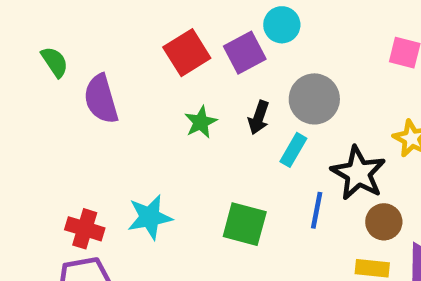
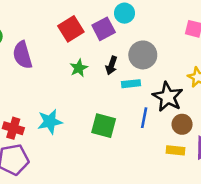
cyan rectangle: (293, 150) -> (131, 84), turned 54

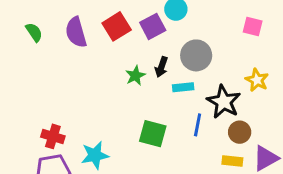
purple semicircle: (22, 55) -> (76, 32), moved
green star: (79, 68) -> (135, 76), moved
cyan star: (50, 122) -> (95, 155), moved

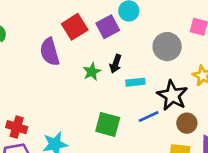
purple semicircle: (76, 32) -> (50, 52), moved
gray circle: (196, 55) -> (167, 47), moved
blue line: (198, 125) -> (149, 117), turned 54

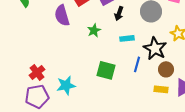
black arrow: (116, 64) -> (119, 13), moved
blue line: (149, 117) -> (137, 64), turned -49
red cross: (17, 127) -> (37, 72), turned 35

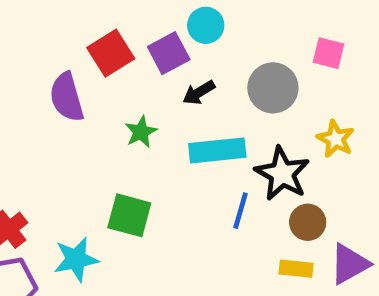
black arrow: (119, 13) -> (199, 93), turned 40
cyan rectangle: (127, 38) -> (217, 150), size x1.6
green square: (106, 70) -> (129, 215), moved

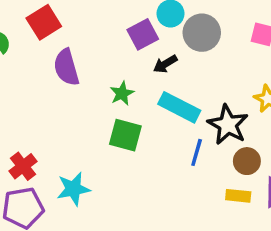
red square: (111, 53) -> (44, 22), moved
gray circle: (273, 88) -> (202, 33), moved
cyan rectangle: (217, 150) -> (179, 107), turned 33
green square: (129, 215) -> (125, 135), moved

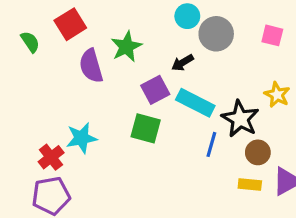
purple square: (143, 34) -> (155, 90), moved
green star: (122, 93) -> (126, 47), moved, size x1.4
cyan star: (73, 189) -> (82, 138), moved

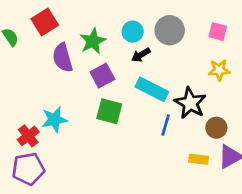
cyan circle: (187, 16) -> (133, 32), moved
purple square: (155, 90) -> (102, 76), moved
yellow star: (277, 95) -> (219, 70), moved, turned -30
brown circle: (258, 152) -> (216, 128), moved

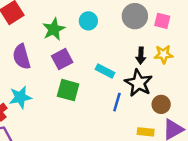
gray circle: (170, 30) -> (135, 16), moved
black arrow: (141, 55) -> (141, 55), moved, turned -56
purple semicircle: (63, 58) -> (22, 57), moved
cyan rectangle: (152, 89) -> (105, 71), size x0.7

